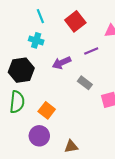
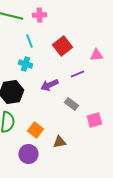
brown triangle: (71, 146) -> (59, 142), moved

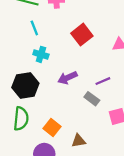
cyan line: (29, 41) -> (34, 28), moved
purple line: (77, 74) -> (103, 81), moved

